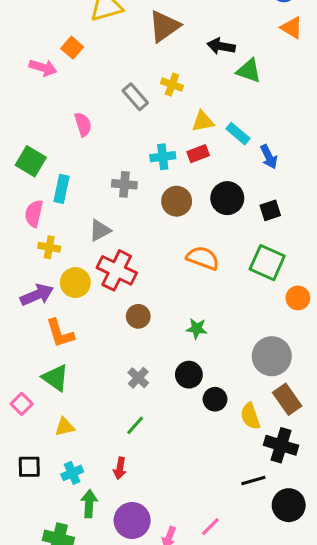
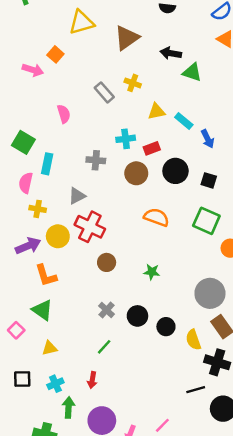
red rectangle: (198, 154) -> (152, 148), moved
black square: (270, 210) -> (209, 180), turned 35
black circle: (189, 375) -> (137, 316), moved

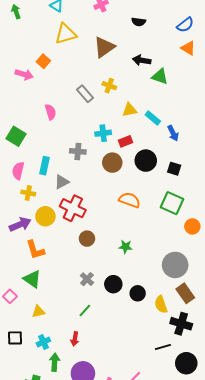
cyan rectangle: (47, 164) -> (44, 166), moved

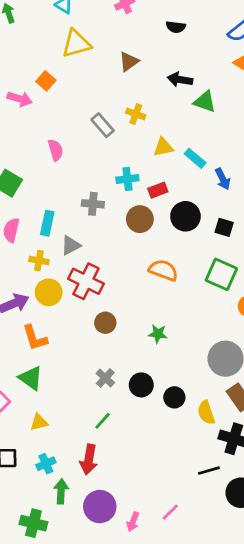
brown triangle: (104, 47) -> (129, 62), size x0.7
yellow cross: (28, 193) -> (39, 261), moved
red arrow: (75, 339) -> (89, 460), size x1.5

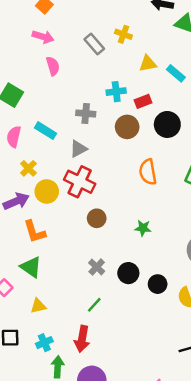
pink arrow: (20, 99) -> (43, 37), moved
cyan rectangle: (47, 223) -> (46, 131), turned -70
gray triangle: (71, 245) -> (78, 149), moved
yellow cross: (39, 261) -> (28, 168), moved, turned 35
orange semicircle: (163, 270) -> (148, 172), turned -120

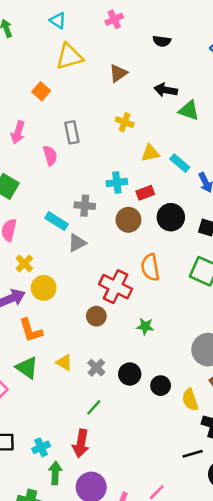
pink arrow: (43, 37) -> (18, 132), moved, turned 90
gray rectangle: (94, 44) -> (72, 132), moved, turned 30
cyan rectangle: (46, 131) -> (56, 221), moved
red cross: (80, 182) -> (116, 287), moved
yellow triangle: (38, 306) -> (64, 362), moved, turned 42

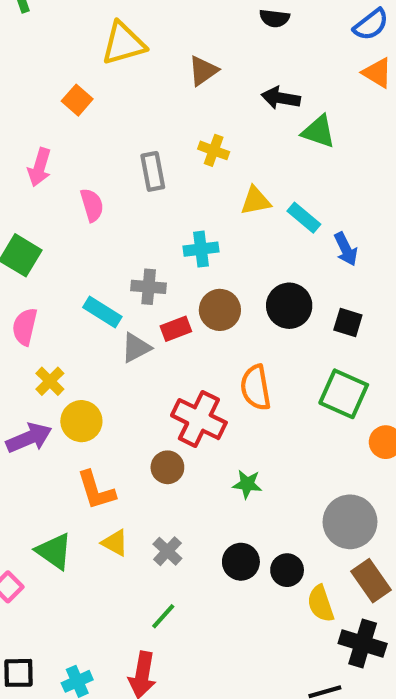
gray rectangle: (72, 132) -> (153, 171), moved
red rectangle: (145, 193) -> (176, 329), moved
orange L-shape: (31, 330) -> (96, 490), moved
black circle: (130, 374) -> (241, 562), moved
black circle: (161, 386) -> (287, 570), moved

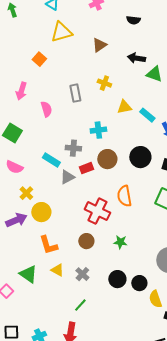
pink semicircle: (25, 327) -> (14, 167), turned -78
brown circle: (167, 467) -> (86, 241), moved

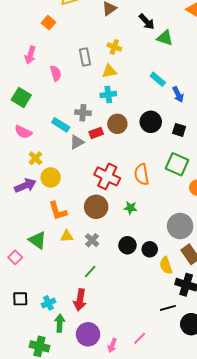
black arrow: (136, 58) -> (147, 22), turned -144
yellow triangle: (124, 107) -> (109, 71), moved
orange semicircle: (124, 196) -> (142, 174), moved
brown circle: (86, 241) -> (96, 207), size x1.5
yellow triangle: (57, 270) -> (67, 236), turned -32

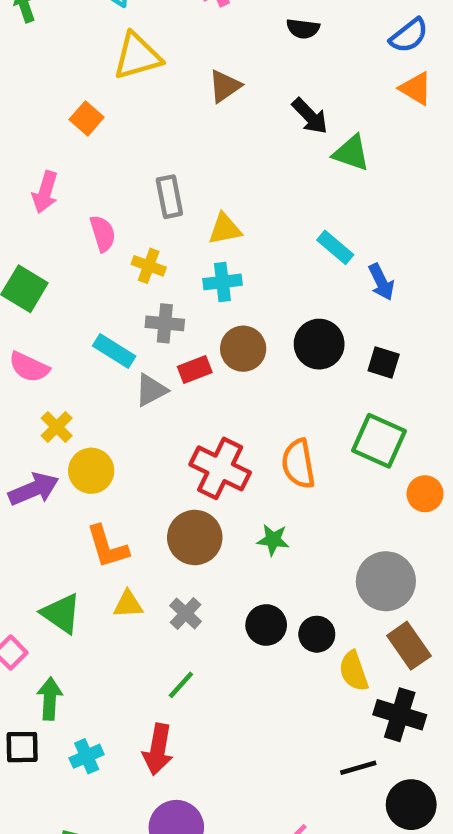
yellow cross: (114, 47) -> (149, 266), moved
green arrow: (60, 323) -> (50, 699), moved

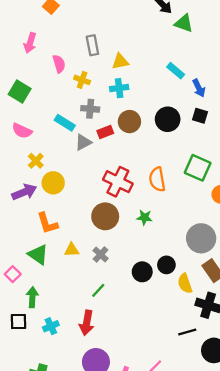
black square: (384, 362) -> (200, 116), moved
orange L-shape: (107, 547) -> (47, 223), moved
black circle: (266, 625) -> (142, 272), moved

